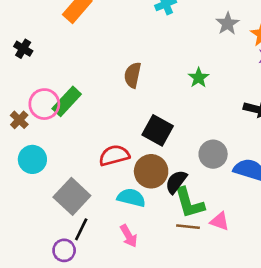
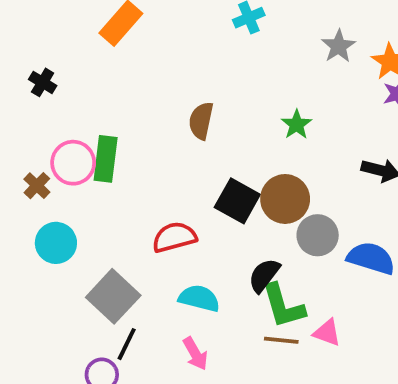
green rectangle: (67, 101) -> (106, 159), turned -36
brown circle: (151, 171) -> (285, 199), moved

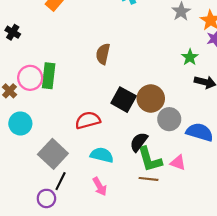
green star: (297, 124) -> (190, 57), moved
pink triangle: (327, 333) -> (178, 163), moved

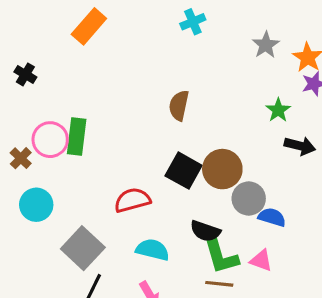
brown semicircle: (103, 54) -> (179, 105), moved
blue semicircle: (200, 132) -> (272, 217), moved, size x0.7
black semicircle: (139, 142) -> (205, 231), turned -108

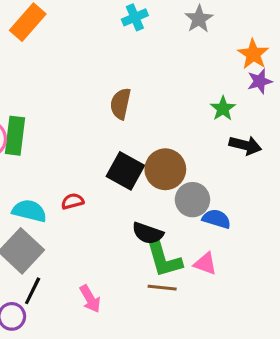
gray star: (266, 45) -> (199, 19), moved
red semicircle: (132, 200) -> (73, 201), size x0.6
cyan semicircle: (153, 250) -> (29, 211), moved

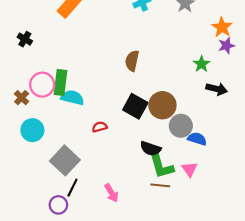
cyan semicircle: (29, 211) -> (72, 98), moved
pink triangle: (205, 264) -> (190, 169), turned 35

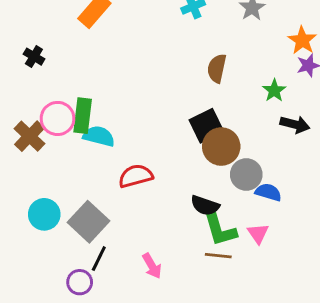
brown semicircle: (132, 61) -> (217, 68), moved
brown cross: (22, 98) -> (29, 136), size x1.5
black square: (135, 106) -> (206, 126), moved, turned 35
red semicircle: (100, 127) -> (136, 176), size x1.6
cyan circle: (32, 130) -> (44, 214), moved

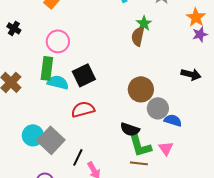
green star: (274, 90) -> (144, 23), moved
pink circle: (58, 118) -> (58, 41), moved
black square: (206, 126) -> (84, 75), moved
cyan circle: (44, 214) -> (33, 135), moved
black line: (99, 259) -> (78, 157), moved

